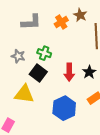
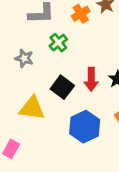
green cross: (44, 53) -> (58, 43), moved, turned 32
black square: (38, 73) -> (62, 87), moved

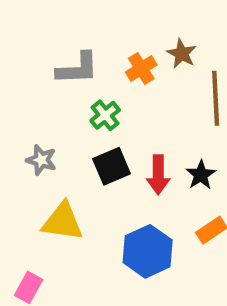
gray star: (24, 58) -> (41, 160), moved
black square: (62, 87) -> (111, 166), moved, turned 30

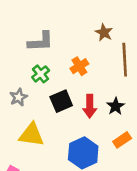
orange cross: (141, 69) -> (79, 66), moved
green cross: (105, 115) -> (41, 74), moved
gray star: (41, 160) -> (19, 97), turned 30

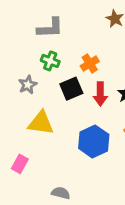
orange cross: (79, 66) -> (90, 64), moved
green cross: (41, 74) -> (50, 61), turned -30

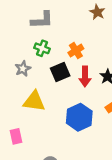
pink rectangle: (20, 164) -> (16, 136), turned -42

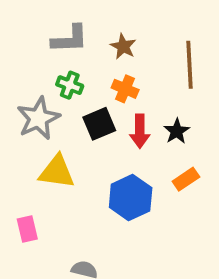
brown star: (97, 12) -> (123, 46), moved
orange cross: (76, 51) -> (125, 89), turned -35
gray star: (23, 69) -> (38, 118), size x1.6

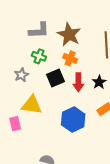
brown star: (123, 46) -> (69, 35), size x1.6
gray star: (38, 118) -> (21, 75), size x0.6
pink rectangle: (27, 229) -> (15, 124), moved

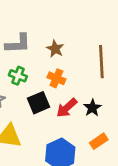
brown star: (69, 35) -> (55, 49), size x0.6
red arrow: (78, 82) -> (67, 108), turned 48

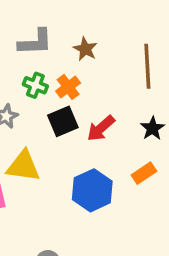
orange cross: (56, 78) -> (68, 87), moved, turned 30
black star: (92, 108) -> (153, 128), moved

